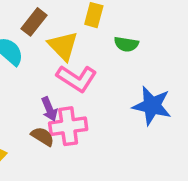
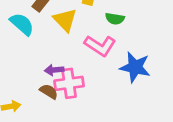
pink L-shape: (77, 78) -> (100, 46), moved
purple arrow: (49, 109) -> (54, 70), turned 108

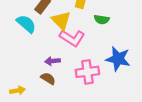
pink L-shape: (100, 46) -> (72, 38), moved
pink cross: (69, 83) -> (87, 72), moved

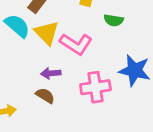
yellow triangle: (61, 21) -> (47, 33), moved

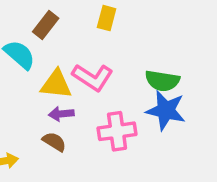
green semicircle: (114, 20) -> (162, 81), moved, size x1.4
yellow triangle: (47, 33) -> (56, 84), moved, turned -40

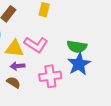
blue star: (166, 110) -> (79, 64), turned 30

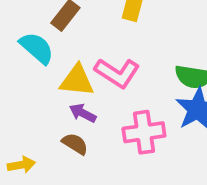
purple arrow: (18, 66) -> (83, 113), turned 32

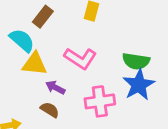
yellow triangle: (77, 81) -> (34, 64), moved

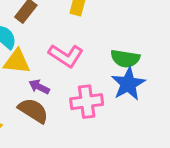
brown semicircle: (50, 110) -> (33, 111), size x1.5

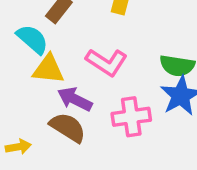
purple arrow: (39, 87) -> (75, 99), size x1.4

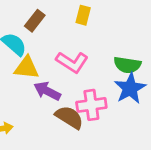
brown semicircle: (68, 127) -> (69, 117), moved

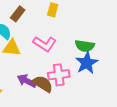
purple arrow: (47, 91) -> (27, 81), moved

